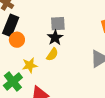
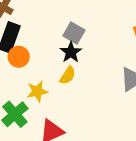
gray square: (58, 24) -> (74, 33), turned 35

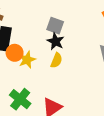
yellow star: (37, 91) -> (27, 60), moved

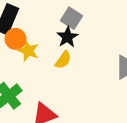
yellow star: (27, 60) -> (28, 51), turned 30

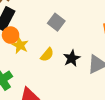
black star: (67, 37) -> (72, 58), moved

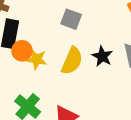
yellow semicircle: (47, 55) -> (72, 61), size x1.5

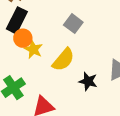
black star: (102, 56) -> (88, 81), moved, turned -30

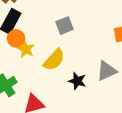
gray square: (73, 24) -> (64, 26), turned 30

